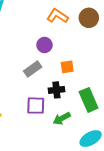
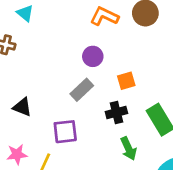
purple square: (36, 106) -> (65, 132), moved
green arrow: (62, 118) -> (129, 149), turned -78

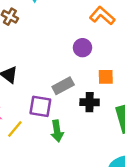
gray rectangle: (82, 90) -> (63, 86), moved
green arrow: (129, 149) -> (57, 131), moved

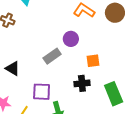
gray rectangle: (63, 86) -> (52, 56), moved

